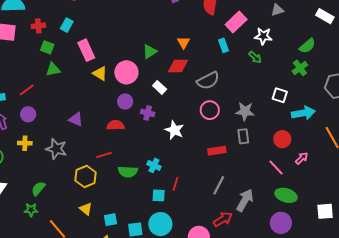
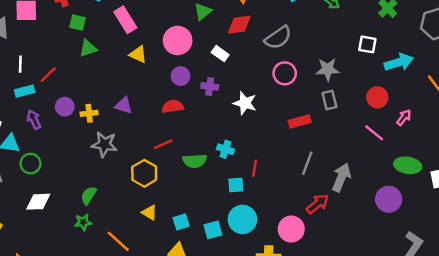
yellow triangle: (100, 73) -> (138, 54), moved
red line: (27, 90) -> (48, 75), moved
yellow cross: (25, 143) -> (89, 113), moved
green ellipse: (286, 195) -> (408, 165), moved

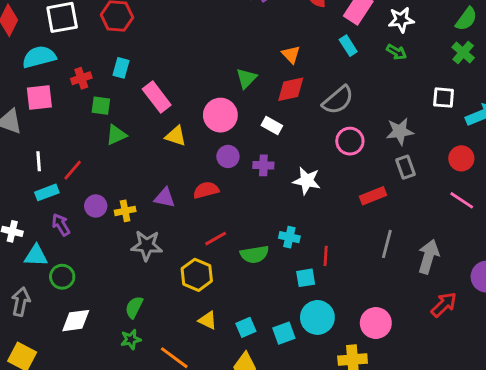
red semicircle: (173, 107) -> (206, 190), moved
red arrow: (317, 204) -> (444, 305), moved

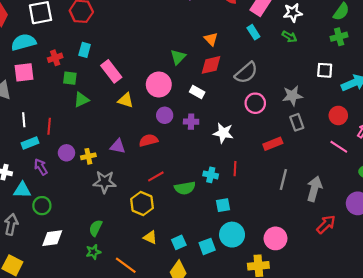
green cross: (463, 53) -> (339, 37), turned 35
red line: (73, 170) -> (49, 126), turned -35
red line: (326, 256) -> (235, 169), moved

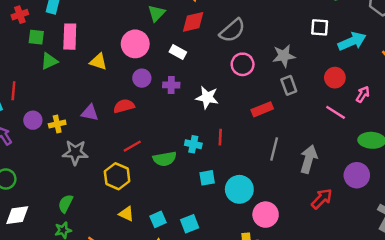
pink rectangle: (111, 71) -> (70, 37), moved, turned 40
cyan circle: (232, 235) -> (239, 189), moved

